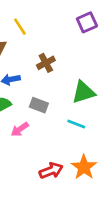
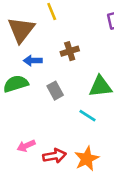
gray rectangle: (39, 105) -> (55, 91), turned 30
pink arrow: (20, 129) -> (26, 146), moved

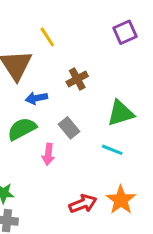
pink arrow: (26, 146) -> (48, 154), moved, turned -48

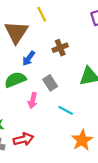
blue arrow: (36, 98) -> (29, 58), turned -49
cyan line: (112, 150) -> (66, 110), moved
red arrow: (83, 204) -> (23, 139), moved

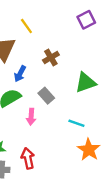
cyan line: (66, 110) -> (76, 123), moved
red arrow: (23, 139) -> (28, 158), turned -78

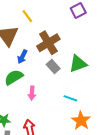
brown cross: (51, 58) -> (48, 43), size x1.6
gray rectangle: (46, 96) -> (53, 66), moved

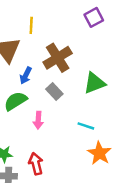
yellow line: (27, 16) -> (31, 25), turned 40
gray rectangle: (53, 66) -> (54, 91), moved

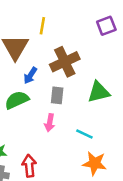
gray rectangle: (54, 91) -> (57, 95), turned 42
pink arrow: (38, 120) -> (50, 123), moved
orange star: (99, 153) -> (95, 163), turned -30

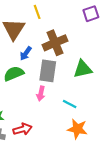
yellow line: (42, 26) -> (37, 12), turned -32
gray rectangle: (57, 95) -> (48, 71), size x1.5
red arrow: (29, 166) -> (22, 129), turned 78

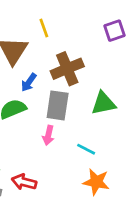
red arrow: (22, 129) -> (24, 182), turned -150

